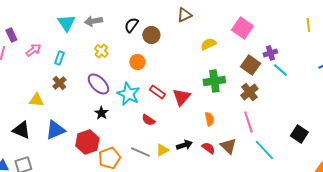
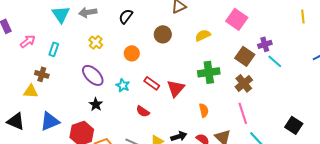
brown circle: (151, 35) -> (163, 34), moved
brown cross: (59, 83) -> (42, 74), moved, turned -32
cyan star: (128, 94) -> (123, 85), size x0.6

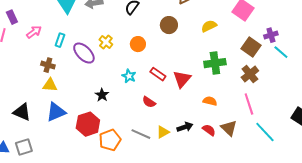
yellow cross: (96, 42) -> (106, 42), moved
purple ellipse: (93, 75) -> (84, 53), moved
yellow triangle: (31, 91) -> (50, 85), moved
orange semicircle: (204, 110) -> (210, 101), turned -64

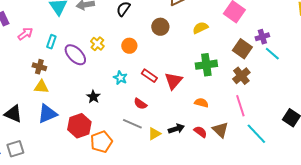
gray line: (141, 134) -> (132, 124), moved

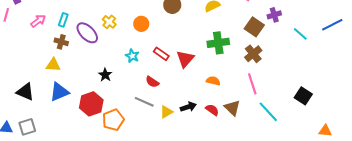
pink arrow: (25, 34) -> (38, 21), moved
cyan line: (272, 54) -> (300, 34), moved
brown cross: (39, 67) -> (61, 42), moved

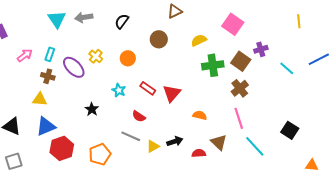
green cross: (218, 43) -> (213, 65), moved
red hexagon: (91, 104) -> (62, 148), moved
red semicircle: (212, 110) -> (199, 153), moved, turned -40

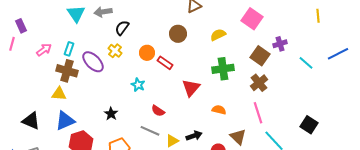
black semicircle: (122, 21) -> (122, 28), moved
green cross: (213, 65) -> (223, 69), moved
brown cross: (48, 76) -> (67, 71), size x1.5
red rectangle: (148, 88) -> (165, 63), moved
black star: (92, 109) -> (111, 114), moved

